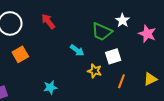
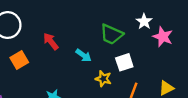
white star: (122, 20) -> (144, 22), moved
red arrow: (48, 21) -> (51, 41), moved

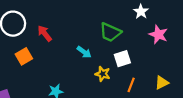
white star: (144, 22) -> (141, 12), moved
red arrow: (51, 41) -> (45, 33), moved

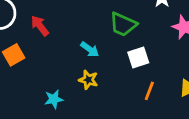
yellow star: (103, 74) -> (88, 80), moved

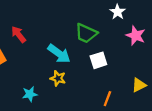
cyan arrow: (90, 49) -> (59, 54), size x1.5
orange line: (149, 91) -> (107, 99), moved

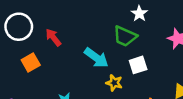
white star: (118, 12) -> (139, 14), moved
yellow star: (58, 78) -> (114, 83), moved

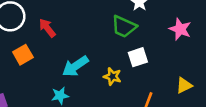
cyan arrow: (96, 58) -> (75, 66), moved, turned 110

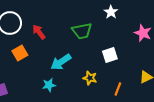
green trapezoid: (124, 27) -> (82, 31), moved, turned -35
yellow star: (112, 76) -> (90, 78), moved

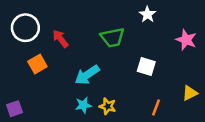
white square: (110, 55) -> (146, 66), turned 35
yellow star: (90, 78) -> (108, 106), moved
cyan star: (49, 85) -> (83, 105), moved

